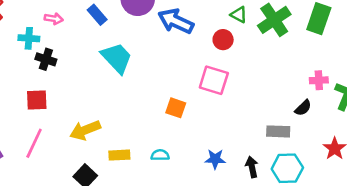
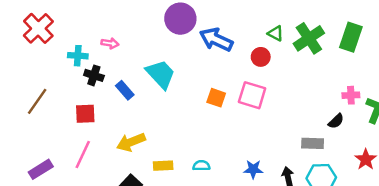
blue rectangle: (97, 15) -> (125, 90), moved
pink arrow: (54, 19) -> (110, 43), moved
orange square: (176, 108) -> (216, 98), moved

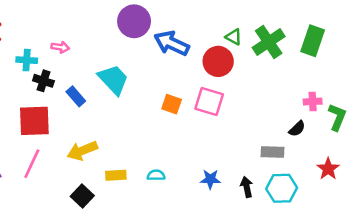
red circle: (261, 57) -> (218, 61), size x1.5
red square: (85, 114) -> (34, 121), size x1.5

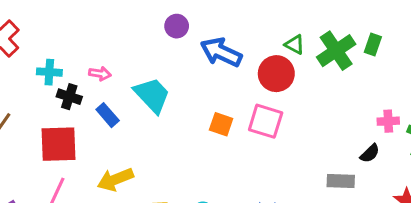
purple circle: (134, 21) -> (177, 26), size x0.6
green rectangle: (313, 41) -> (373, 44), moved, size x0.6
pink arrow: (60, 47) -> (100, 74), moved

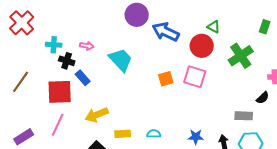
purple circle: (177, 26) -> (137, 15), size x1.5
green cross: (336, 51) -> (241, 56), moved
blue rectangle: (108, 115) -> (83, 78), moved
orange square: (221, 124) -> (166, 79), turned -35

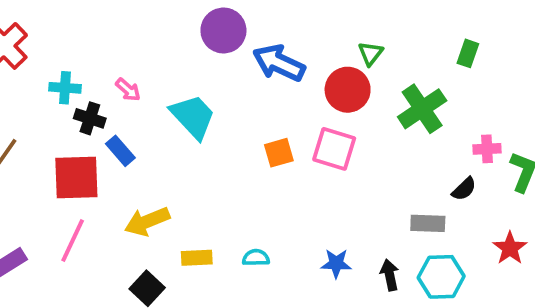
green triangle: (214, 27) -> (370, 53), turned 40
pink arrow: (87, 46) -> (128, 90), turned 32

